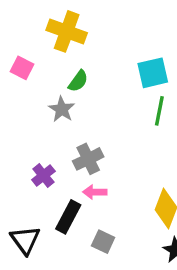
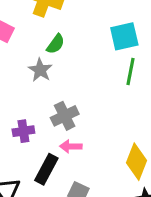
purple cross: (43, 175) -> (23, 131), turned 30

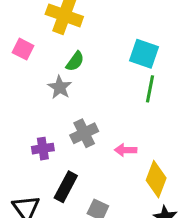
cyan square: (124, 36) -> (144, 54), turned 32
pink arrow: (71, 146) -> (126, 150), moved

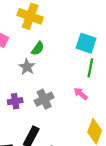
purple cross: (43, 149) -> (15, 101), moved
pink arrow: (126, 150) -> (81, 94), moved, turned 40

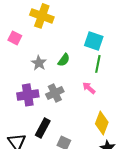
green semicircle: (38, 49) -> (64, 60), moved
purple cross: (15, 101) -> (28, 95), size x1.5

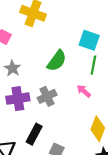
green semicircle: (64, 60) -> (57, 61), size x1.5
gray star: (39, 63) -> (12, 68), moved

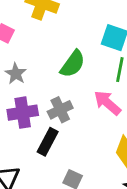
pink arrow: (84, 91) -> (107, 103), size x1.5
black rectangle: (34, 134) -> (48, 142), moved

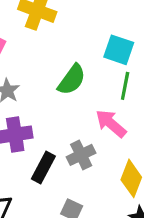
gray cross: (60, 110) -> (81, 155), moved

